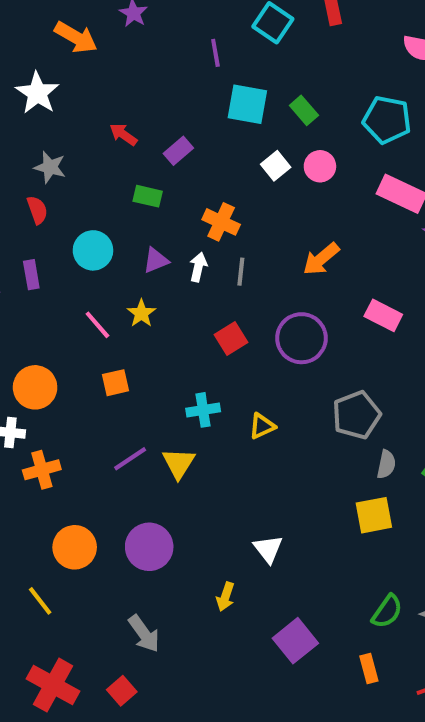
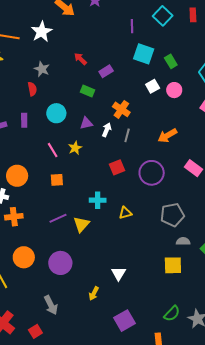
gray semicircle: (386, 464) -> (183, 241), turned -112

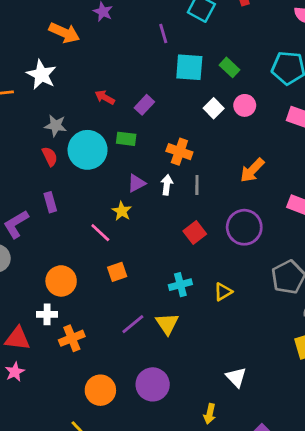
cyan circle: (56, 113) -> (88, 150), moved, size x1.4
yellow star: (75, 148) -> (122, 211), moved

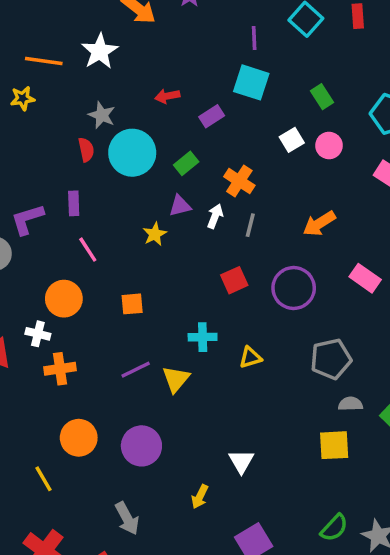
cyan square: (189, 67) -> (251, 82), moved
red arrow: (105, 97) -> (167, 96), turned -54
green rectangle: (126, 139) -> (186, 163), moved, turned -60
pink line: (100, 233) -> (88, 250), moved

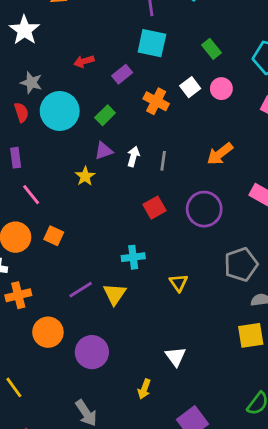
orange cross: (239, 181) -> (156, 101), moved
orange square: (132, 304) -> (54, 236), moved, turned 36
yellow triangle: (250, 357) -> (179, 283), moved, turned -42
orange circle: (79, 438) -> (48, 332), moved

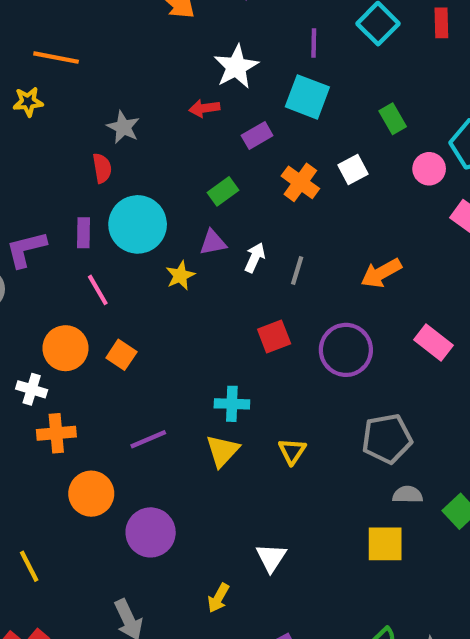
white star: (24, 30) -> (236, 67), moved
pink circle: (221, 89) -> (429, 169), moved
cyan circle: (60, 111) -> (138, 224), moved
yellow triangle: (115, 294) -> (222, 451), moved

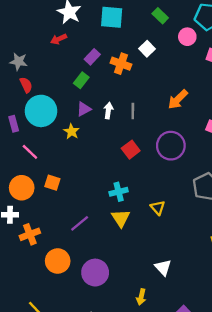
purple rectangle: (257, 135) -> (92, 57), moved
red semicircle: (102, 168) -> (26, 85), moved

